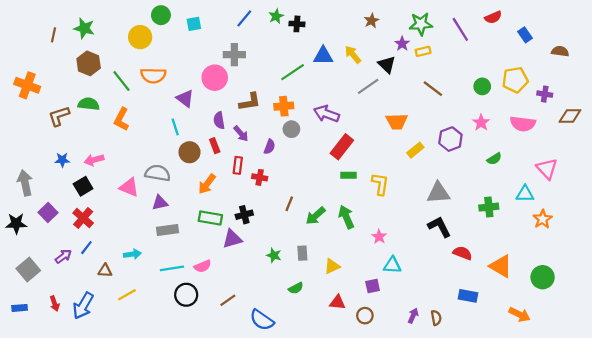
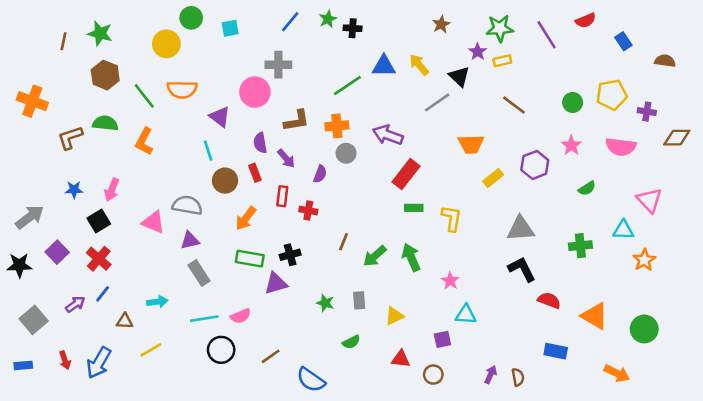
pink arrow: (94, 160) -> (112, 190), turned -54
gray arrow: (25, 183) -> (30, 217), turned 65
gray rectangle: (168, 230) -> (199, 273), turned 65

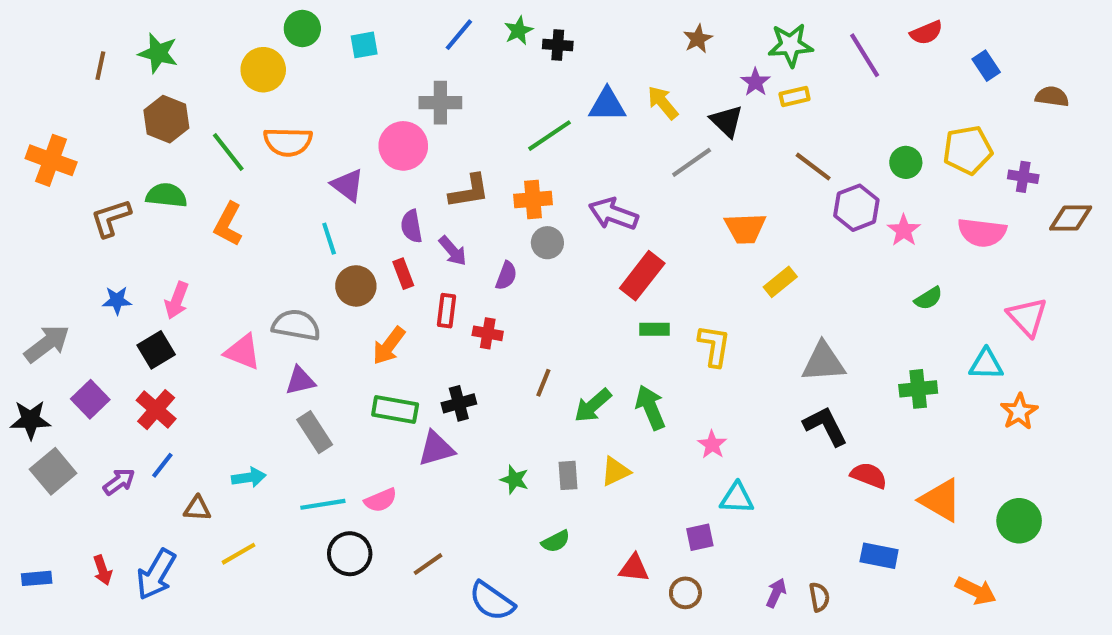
purple hexagon: (535, 165) -> (856, 208), moved
yellow triangle: (394, 316) -> (615, 471), moved
gray square: (34, 320) -> (53, 471), moved

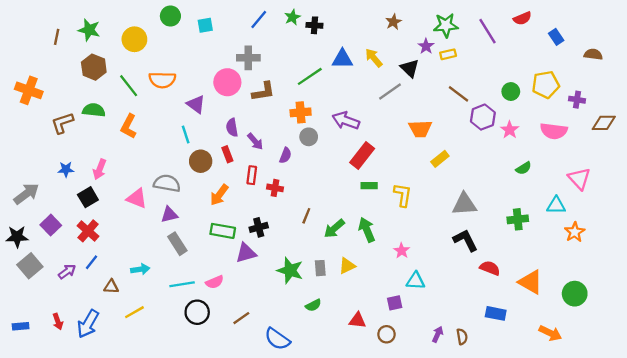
yellow circle: (263, 70) -> (134, 39), moved
brown L-shape: (469, 191) -> (263, 92), moved
green star: (514, 480) -> (290, 270), size x1.6

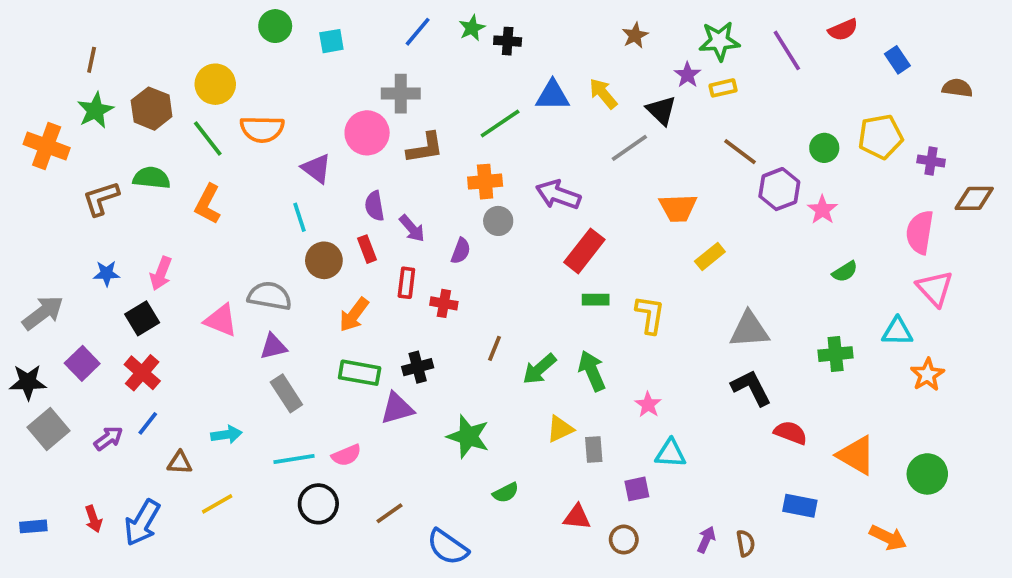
green star: (89, 30) -> (95, 110), moved, turned 30
yellow circle: (134, 39) -> (215, 84), moved
pink semicircle: (554, 131) -> (920, 232), moved, turned 92
gray rectangle: (320, 268) -> (594, 450), moved

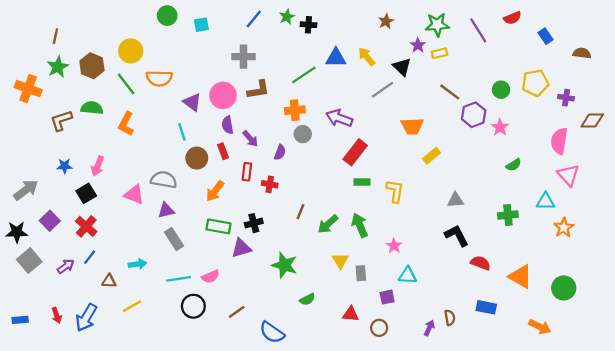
pink circle: (367, 133) -> (223, 95), moved
gray triangle: (749, 330) -> (455, 200), size x0.7
yellow triangle: (560, 429) -> (340, 261), turned -36
brown semicircle: (746, 543) -> (450, 318), moved

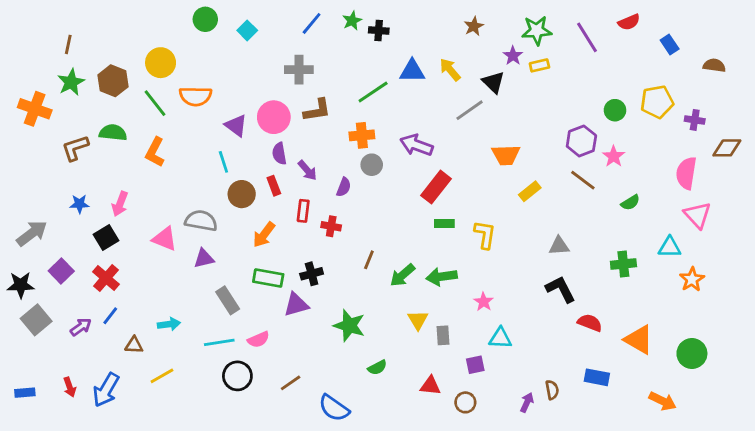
cyan square: (201, 25) -> (247, 30), turned -35
brown line: (450, 92) -> (583, 180), moved
green arrow: (360, 225) -> (442, 277), turned -75
gray rectangle: (174, 239) -> (228, 300), moved

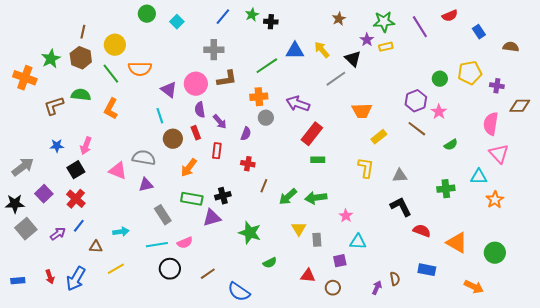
brown line: (68, 44) -> (83, 32), moved
red cross: (331, 226) -> (248, 164), moved
yellow L-shape: (485, 235) -> (366, 168), moved

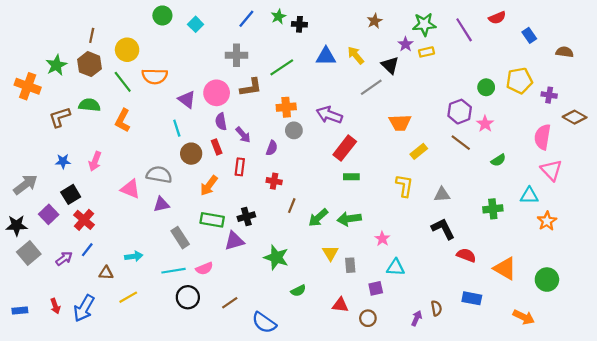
green line: (267, 66) -> (282, 67), moved
brown diamond: (520, 106) -> (575, 117), turned 30
black square: (76, 170) -> (71, 194), moved

